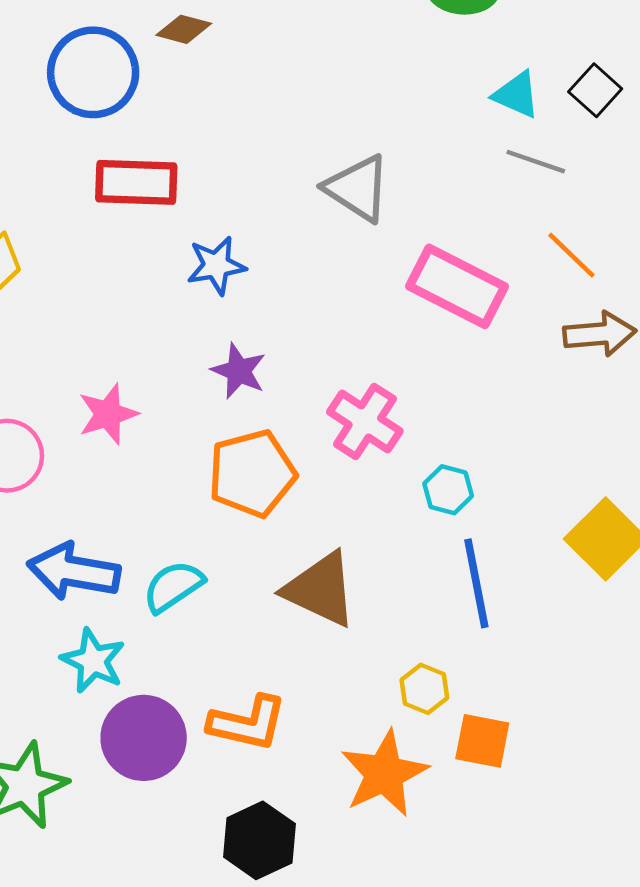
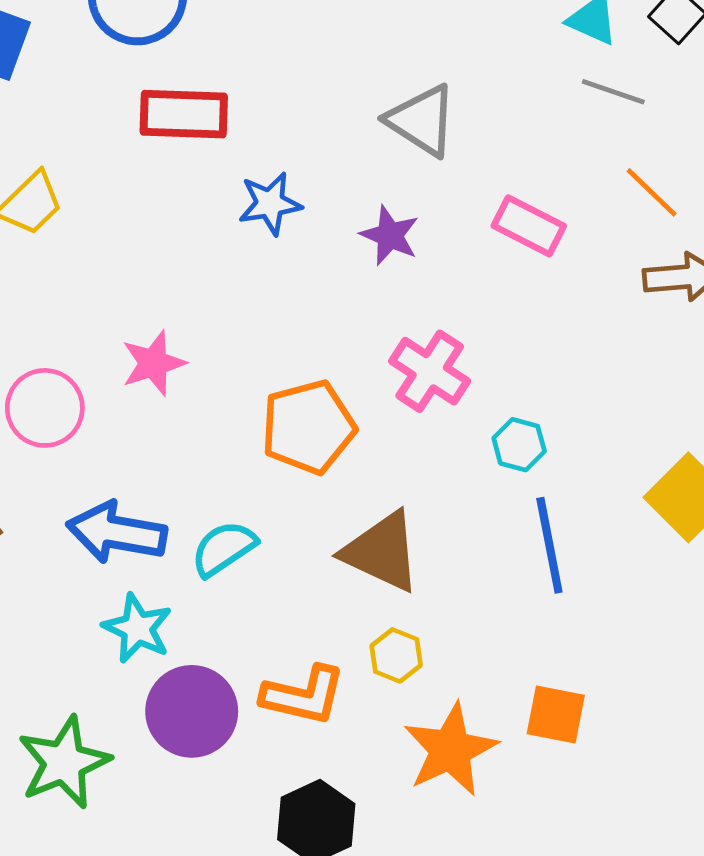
pink rectangle: (457, 286) -> (529, 226), size x0.7
purple star: (239, 371) -> (390, 235), moved
yellow hexagon: (424, 689) -> (396, 655), moved

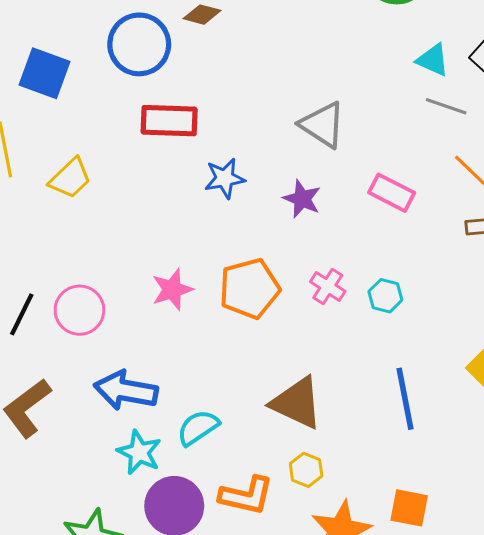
pink star: (153, 363) -> (172, 290), moved
pink cross: (430, 371) -> (328, 286), size x0.7
orange pentagon: (308, 427) -> (249, 289), moved
cyan hexagon: (519, 445) -> (385, 296), moved
cyan semicircle: (224, 548) -> (198, 428), moved

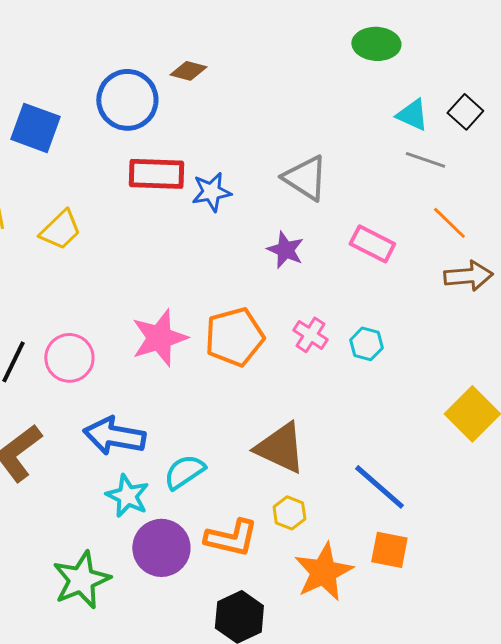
blue star: (225, 178) -> (211, 192), moved
pink star: (172, 290) -> (159, 338), size x1.4
blue line: (405, 399) -> (379, 487), moved, turned -38

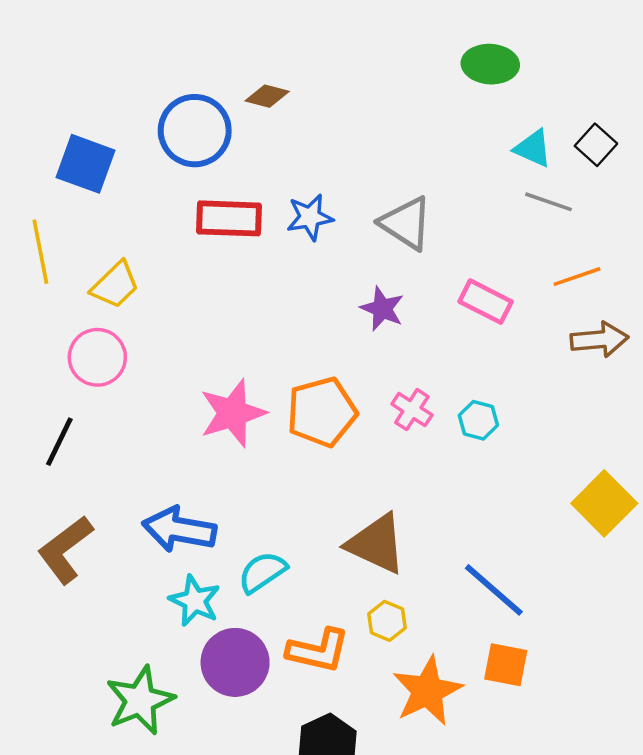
blue star: (211, 192) -> (310, 217), moved
orange line: (449, 223) -> (577, 277), turned -63
pink circle: (69, 358) -> (97, 357), moved

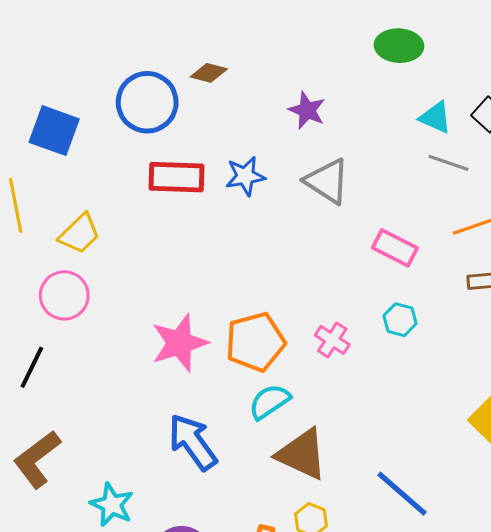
purple star: (382, 309) -> (307, 110), moved
cyan hexagon: (478, 420) -> (400, 320), moved
blue arrow: (179, 529) -> (193, 442), moved, turned 44
cyan semicircle: (262, 572) -> (270, 402), moved
cyan star: (195, 601) -> (112, 505), moved

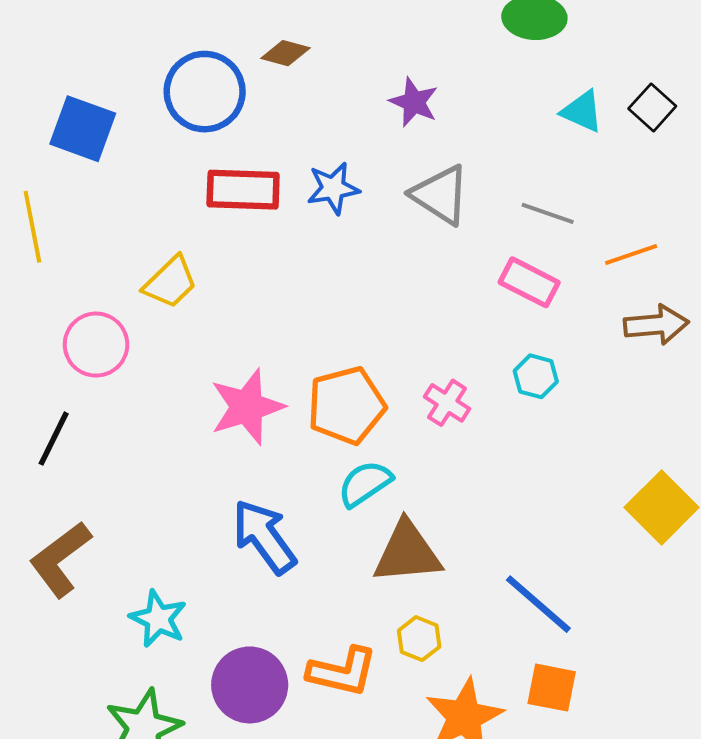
gray line: (449, 163) -> (548, 213), moved
yellow trapezoid: (79, 234) -> (170, 282), moved
brown triangle: (302, 454) -> (407, 552), turned -30

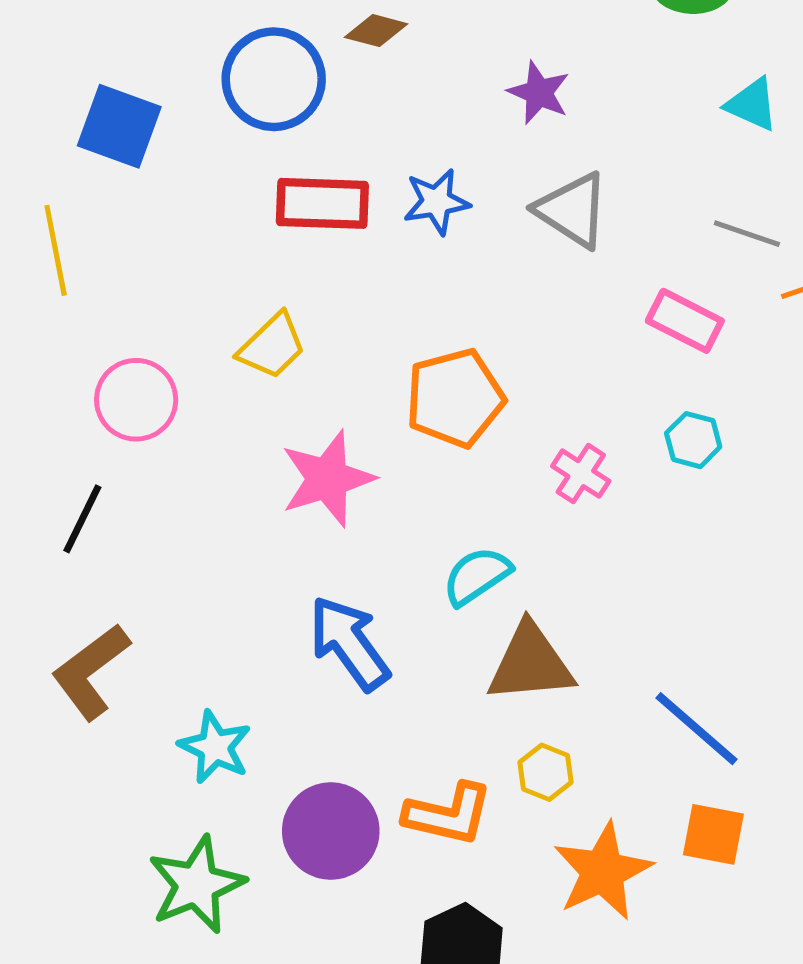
gray line: (548, 213) -> (747, 234), moved
yellow trapezoid: (170, 282) -> (272, 346), moved
orange pentagon: (346, 405) -> (455, 398), moved

